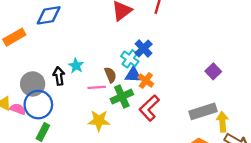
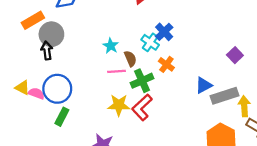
cyan star: (76, 66) -> (111, 46), moved
blue triangle: (133, 75) -> (204, 85), moved, turned -30
black arrow: (59, 76) -> (47, 50), moved
gray circle: (33, 84) -> (51, 34), moved
red L-shape: (149, 108) -> (142, 107), moved

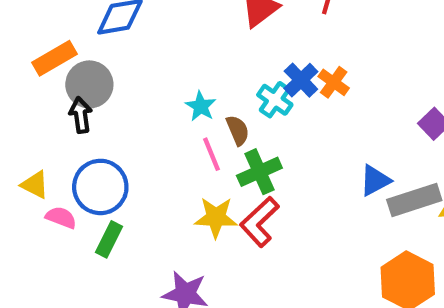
orange cross: (166, 64) -> (334, 82), moved
pink line: (116, 71) -> (212, 154), turned 72
pink semicircle: (36, 93) -> (61, 217), moved

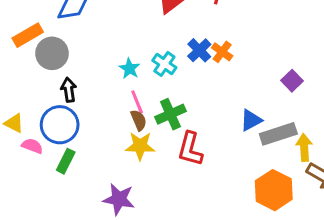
cyan cross: (275, 100) -> (164, 64), moved
black arrow: (81, 115) -> (69, 90), moved
brown semicircle: (238, 130) -> (139, 120), moved
red L-shape: (259, 222) -> (190, 149), moved, turned -32

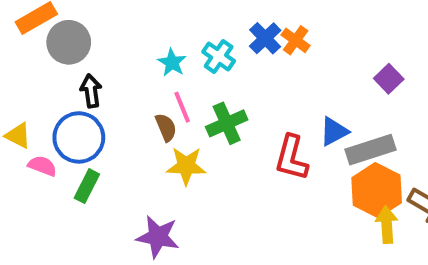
brown semicircle: (139, 120) -> (166, 127), moved
yellow arrow: (304, 147) -> (387, 225), moved
red L-shape: (190, 149) -> (291, 158), moved
orange hexagon: (274, 190) -> (377, 190), moved

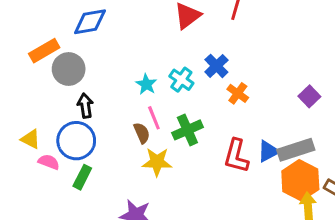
orange cross: (296, 40) -> (238, 93), moved
blue triangle: (334, 131) -> (268, 151), moved

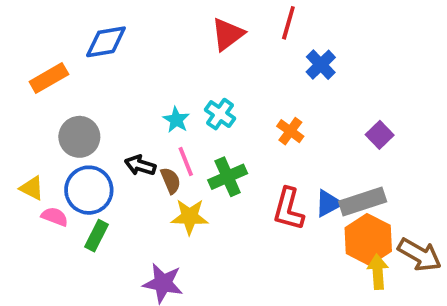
blue cross: (216, 66) -> (321, 65), moved
gray circle: (69, 69) -> (79, 137), moved
black arrow: (85, 106) -> (140, 165), moved, turned -65

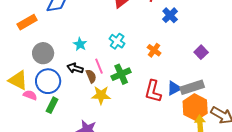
cyan star: (176, 120) -> (80, 44), moved
yellow triangle: (32, 188) -> (18, 80), size x1.5

